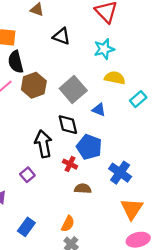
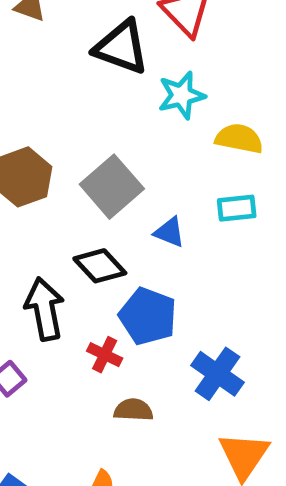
black triangle: (61, 36) -> (121, 47), moved, size x1.4
yellow semicircle: (115, 78) -> (239, 139), moved
cyan rectangle: (138, 99) -> (237, 208), moved, turned 35
black diamond: (68, 125) -> (100, 266), turned -30

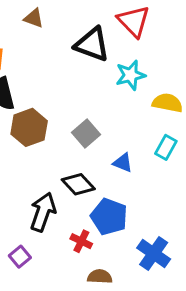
gray square: (112, 187) -> (86, 134), size x0.7
cyan rectangle: (237, 208) -> (166, 147), turned -55
black arrow: (45, 309) -> (43, 212), turned 30

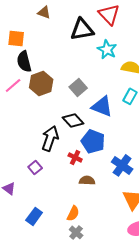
black triangle: (92, 44) -> (82, 29), turned -30
cyan star: (131, 75) -> (107, 49), turned -30
blue triangle: (123, 163) -> (102, 106), size x1.6

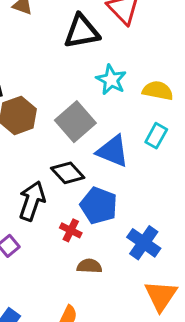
cyan star: (107, 49) -> (111, 80), moved
gray square: (78, 87) -> (75, 122), size x1.4

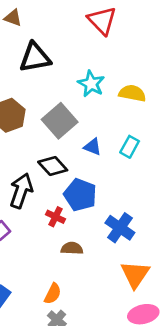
black triangle: (82, 32) -> (35, 58), moved
cyan rectangle: (156, 136) -> (130, 147), moved
blue triangle: (113, 151) -> (93, 147), size x0.6

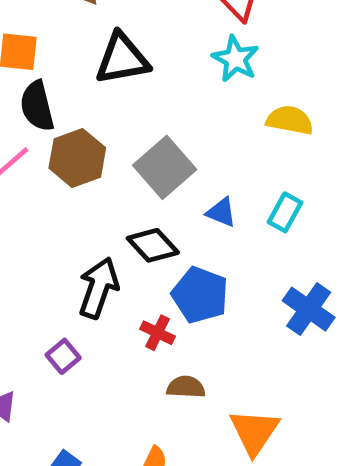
cyan star: (91, 84) -> (235, 59), moved
blue cross: (120, 228) -> (309, 309), moved
orange triangle: (135, 274) -> (254, 432), moved

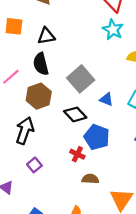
black triangle: (122, 59) -> (46, 36), moved, size x0.7
black semicircle: (37, 106) -> (41, 64), moved
brown hexagon: (77, 158) -> (39, 96), moved
black arrow: (99, 288) -> (25, 131), moved

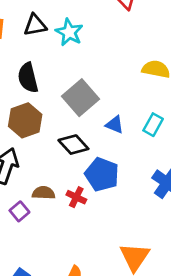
cyan star: (113, 30) -> (69, 32), moved
black triangle: (46, 36) -> (35, 25), moved
brown semicircle: (90, 179) -> (44, 193), moved

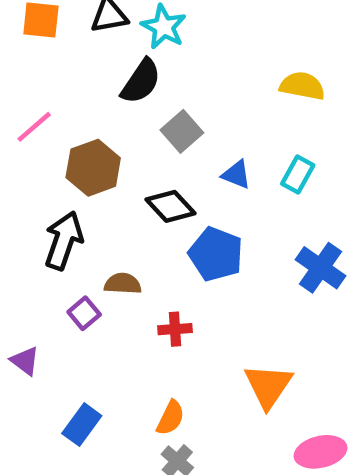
black semicircle: (28, 78) -> (141, 81), moved, turned -132
gray square: (81, 98) -> (182, 131), size x0.7
red cross: (76, 197) -> (175, 329), moved, turned -30

